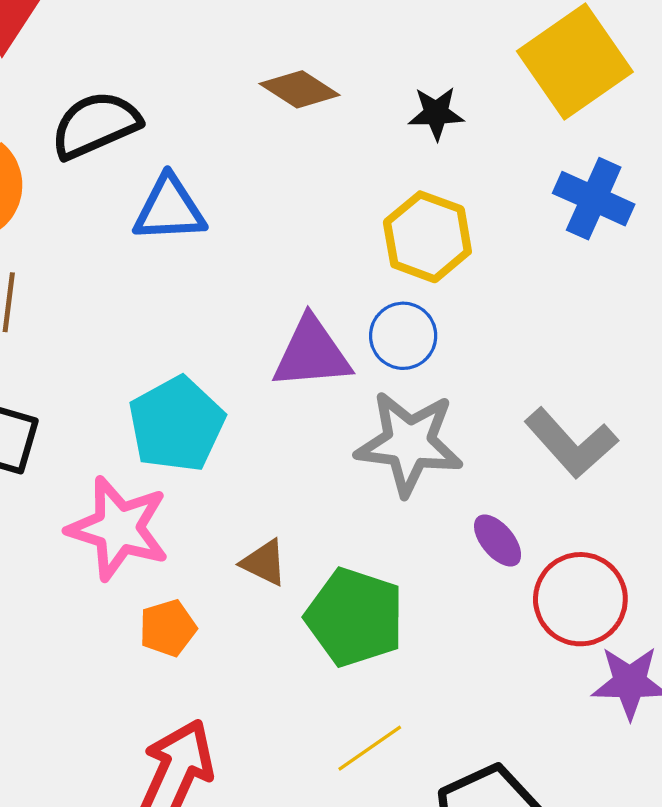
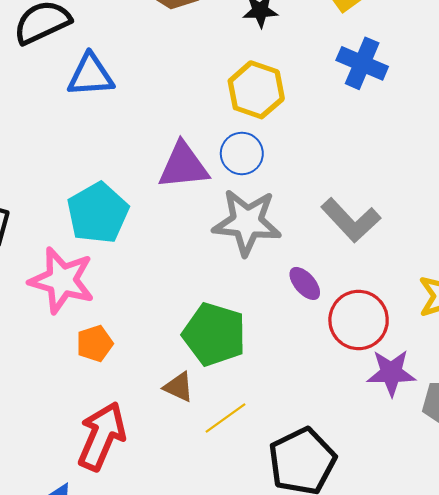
brown triangle: (264, 563) -> (179, 387), moved

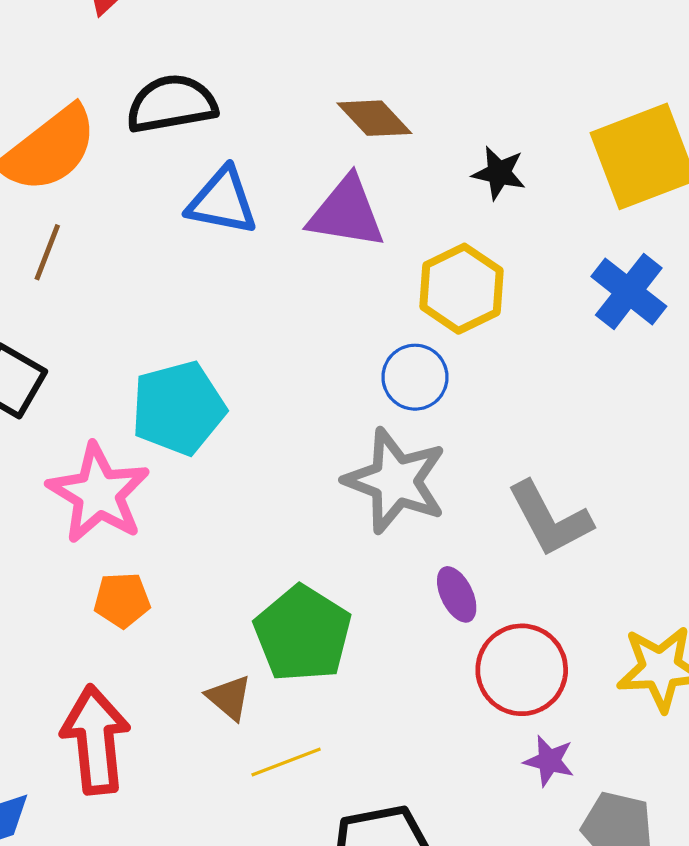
purple triangle: (183, 166) -> (346, 213), moved
purple star: (391, 373) -> (549, 761), size x0.7
red arrow: (102, 436) -> (96, 740), turned -44

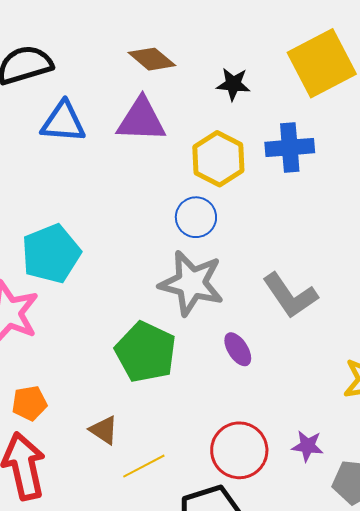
blue cross: (629, 291) -> (290, 147), moved, turned -36
orange pentagon: (122, 600) -> (29, 403), moved
green pentagon: (303, 634) -> (146, 352), moved
red circle: (522, 670) -> (239, 450), moved

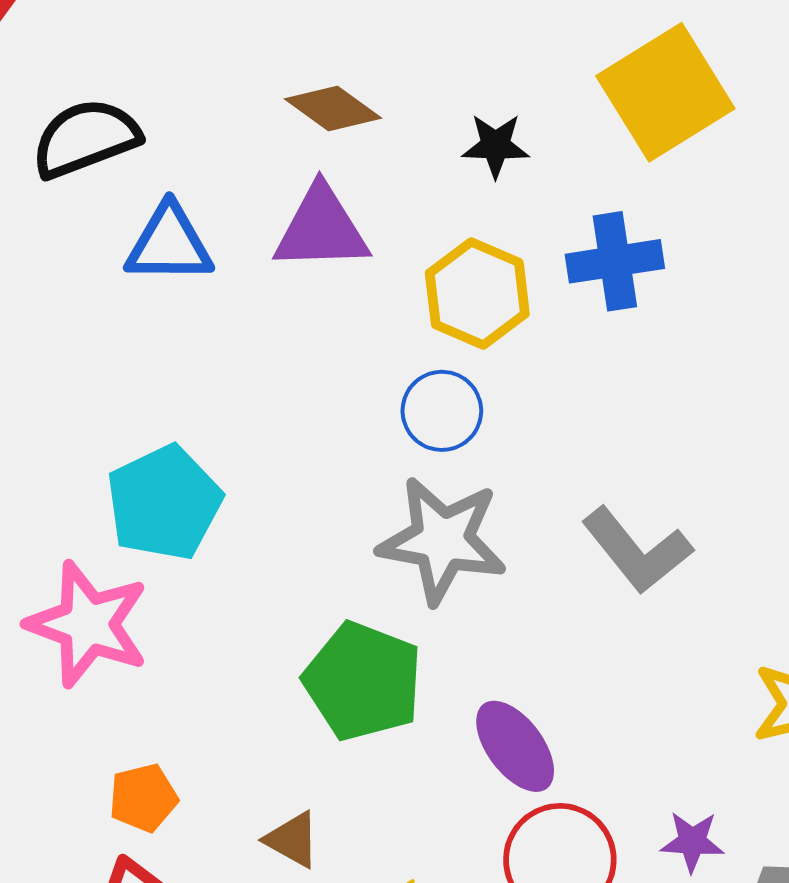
purple ellipse: (238, 349) -> (515, 746), moved, size x1.4

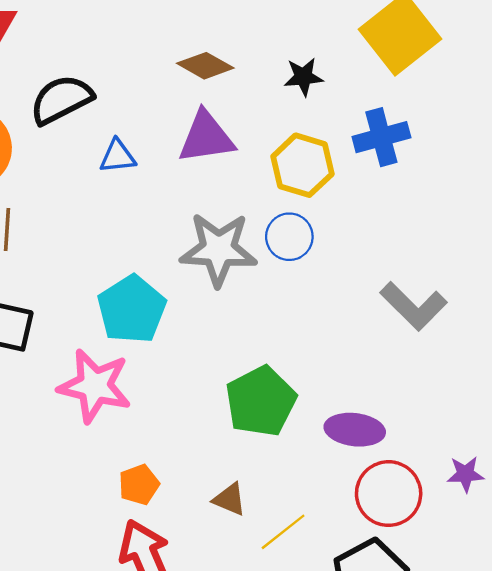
blue triangle: (169, 244) -> (118, 156), size x0.7
gray star: (442, 540) -> (218, 249), moved
green pentagon: (363, 681) -> (261, 401), turned 30
purple ellipse: (515, 746) -> (355, 430), turned -40

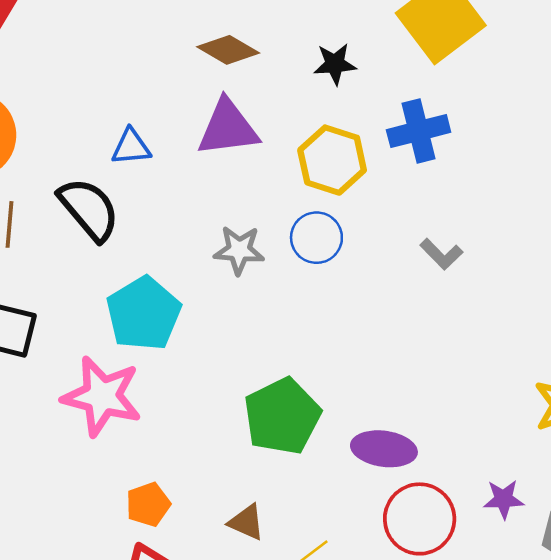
black semicircle: (61, 100) -> (89, 209), moved, turned 76
gray star: (218, 249) -> (239, 250), size x0.6
gray L-shape: (414, 306) -> (441, 254), moved, size x0.6

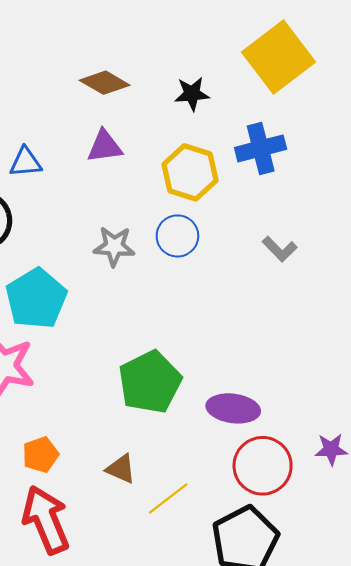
purple triangle: (228, 128) -> (105, 146), size x0.7

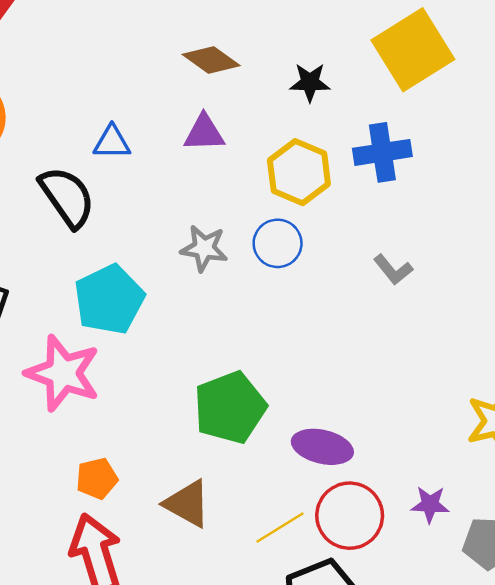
brown triangle: (121, 469) -> (187, 504), size x1.4
yellow line: (168, 499) -> (280, 527), moved

